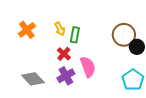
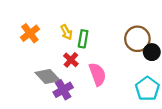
purple cross: (66, 76) -> (63, 90), moved
gray diamond: (33, 79) -> (48, 76), moved

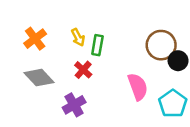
pink semicircle: (98, 74) -> (138, 87), moved
gray diamond: (48, 76) -> (39, 78), moved

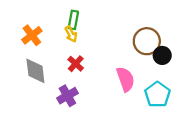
green rectangle: (97, 45) -> (73, 20), moved
gray diamond: (39, 78) -> (35, 71), turned 36

